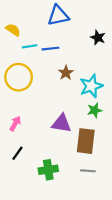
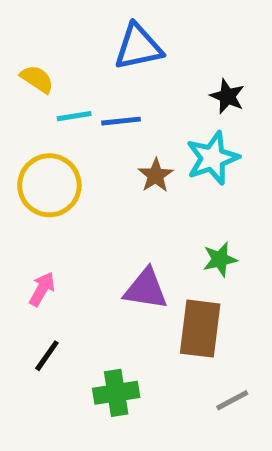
cyan star: (91, 86) -> (212, 158), moved
gray line: (88, 171) -> (232, 400), moved, turned -32

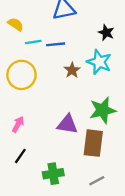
cyan star: (212, 158) -> (99, 62), turned -30
green star: (220, 259) -> (103, 110), size x1.6
gray line: (232, 400) -> (97, 181), moved

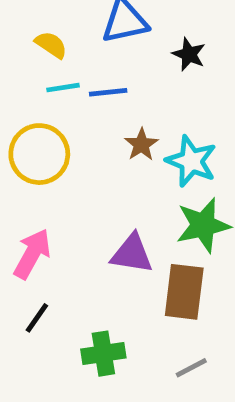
yellow semicircle: (16, 24) -> (51, 45), moved
black star: (106, 33) -> (189, 54), moved
cyan star: (99, 62) -> (191, 161), moved
pink arrow: (18, 124) -> (32, 254), size x1.5

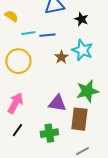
yellow semicircle: (51, 45) -> (11, 16), moved
cyan star: (191, 161) -> (82, 50), moved
green cross: (103, 354) -> (49, 133), moved

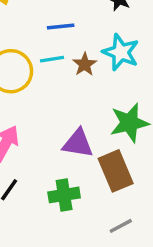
cyan line: (28, 33) -> (52, 59), moved
brown rectangle: (79, 119) -> (116, 171), turned -30

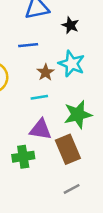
cyan line: (52, 59) -> (39, 97), moved
green cross: (64, 195) -> (23, 157), moved

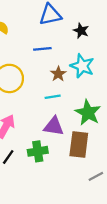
green star: (78, 115) -> (88, 113), turned -30
brown rectangle: (68, 149) -> (79, 145), turned 30
gray line: (72, 189) -> (96, 176), moved

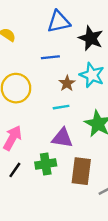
black star: (81, 31) -> (91, 38), size x1.5
brown rectangle: (79, 145) -> (81, 171), moved

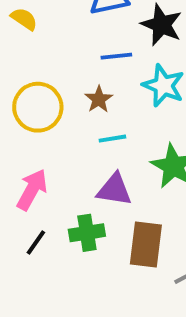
blue line: (50, 57) -> (116, 56), moved
brown star: (67, 83) -> (99, 99), moved

